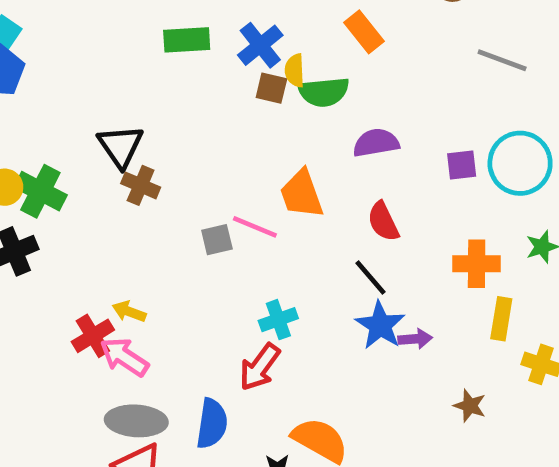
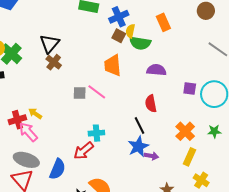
orange trapezoid: (302, 194) -> (113, 65), moved
orange cross: (477, 264) -> (185, 131), turned 30

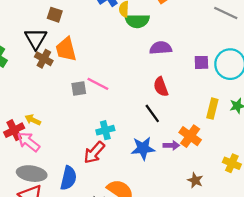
brown square: (119, 36) -> (55, 15), moved
orange trapezoid: (113, 65) -> (66, 49), moved
orange cross: (185, 131) -> (190, 136), moved
blue star: (138, 146) -> (143, 148), moved, turned 30
yellow rectangle: (189, 157) -> (212, 109), moved

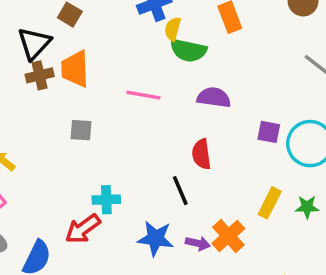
brown cross: (44, 59) -> (40, 75), turned 36
pink line: (98, 84) -> (143, 95), moved, turned -30

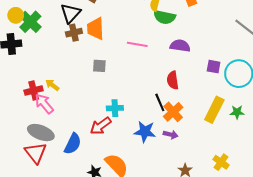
yellow rectangle: (270, 203) -> (214, 110), size x1.4
orange cross: (228, 236) -> (173, 112), moved

